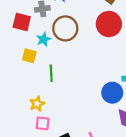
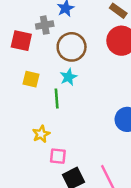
cyan star: (43, 39) -> (69, 77), moved
pink square: (43, 123) -> (58, 156), moved

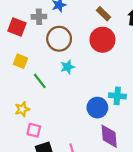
cyan star: (69, 77) -> (68, 67), moved
green line: (57, 99) -> (40, 81), turned -42

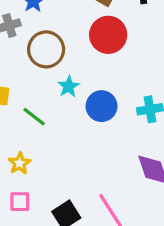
blue circle: (97, 108) -> (102, 106), moved
pink square: (34, 130) -> (20, 202), moved

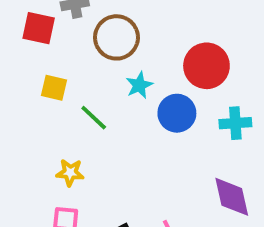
red circle: (108, 35) -> (206, 66), moved
yellow star: (19, 163) -> (70, 173), turned 30

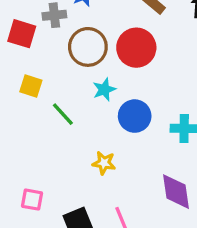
red circle: (206, 66) -> (136, 48), moved
yellow star: (70, 173) -> (104, 163), moved

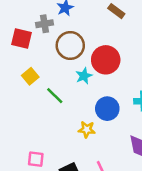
red circle: (136, 48) -> (106, 60), moved
yellow square: (31, 86) -> (30, 76), turned 35
blue circle: (135, 116) -> (107, 109), moved

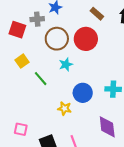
red circle: (106, 60) -> (86, 39), moved

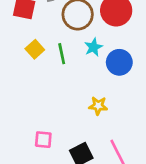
green line: (41, 79) -> (62, 54), moved, turned 35
blue circle: (83, 93) -> (119, 62), moved

